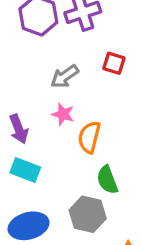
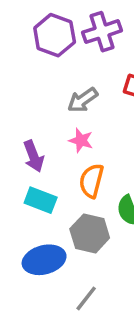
orange semicircle: (89, 137) -> (91, 181), moved
gray hexagon: (88, 214) -> (90, 233), moved

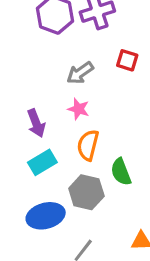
cyan rectangle: (41, 200) -> (42, 162), turned -52

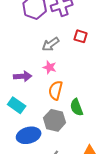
purple arrow: (36, 123) -> (23, 76), turned -72
cyan rectangle: (42, 162) -> (17, 105), moved, turned 66

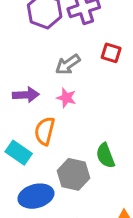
purple arrow: (23, 76) -> (26, 95), moved
orange semicircle: (56, 90) -> (45, 131), moved

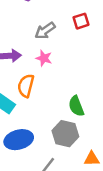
red square: (111, 53) -> (81, 21), turned -35
gray hexagon: (74, 174) -> (65, 134), moved

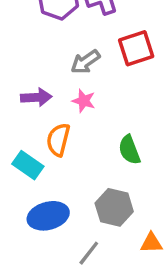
red square: (81, 21) -> (136, 48), size x1.5
green semicircle: (76, 106) -> (129, 150), moved

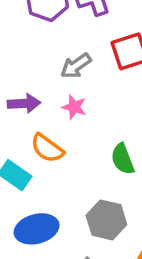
orange semicircle: (58, 140) -> (47, 148), turned -68

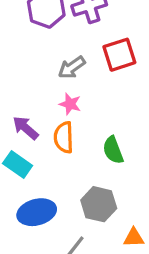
purple arrow: (24, 103) -> (26, 128), moved, turned -136
orange semicircle: (47, 148) -> (64, 137), moved, turned 52

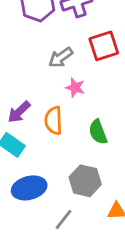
pink star: (70, 104) -> (75, 88), moved
purple arrow: (26, 128) -> (19, 112), turned -85

